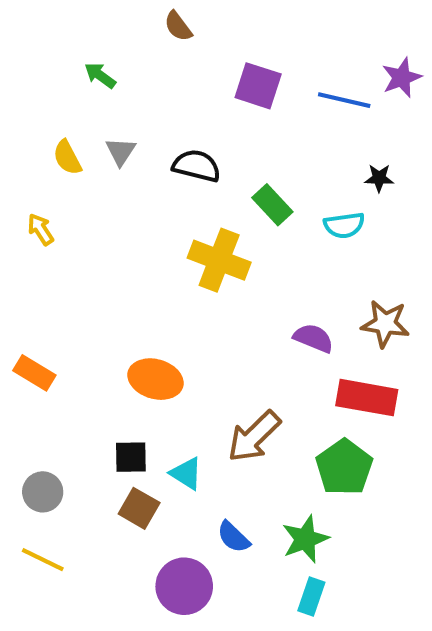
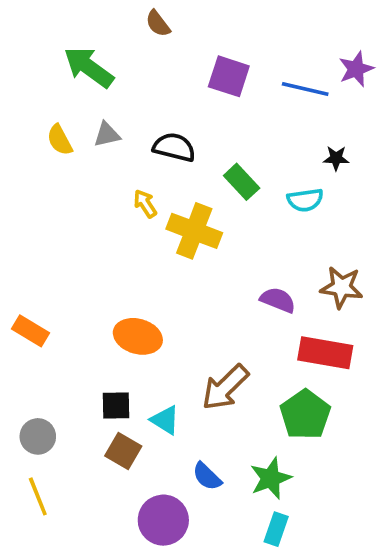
green arrow: (100, 76) -> (89, 67), size x1.8
gray triangle: (121, 151) -> (107, 134), turned 44
yellow arrow: (41, 229) -> (145, 204), moved
yellow line: (43, 560) -> (38, 496), turned 42

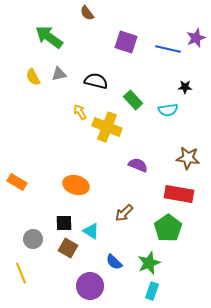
purple semicircle: (278, 300) -> (138, 165), moved
brown arrow: (225, 387) -> (124, 213), size x0.7
gray circle: (38, 436) -> (33, 239), moved

